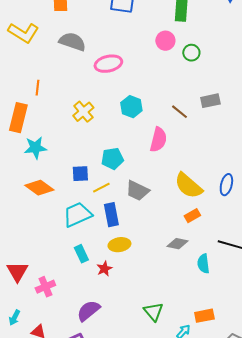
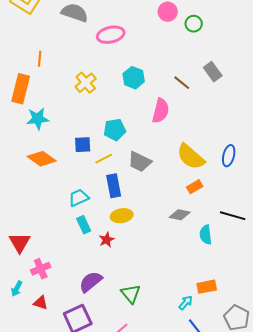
gray rectangle: (210, 101) -> (213, 72), turned 66
cyan trapezoid: (77, 215) -> (79, 198), moved, size x0.7
pink cross: (45, 287) -> (41, 269), moved
green triangle: (153, 312) -> (131, 294), moved

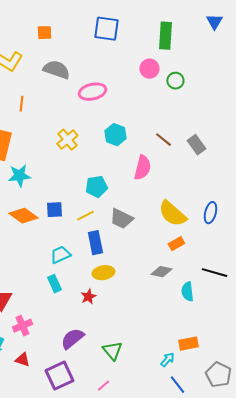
orange line: (40, 59) -> (21, 104), moved
gray rectangle: (213, 72) -> (196, 145), moved
blue square: (83, 145) -> (54, 210), moved
cyan rectangle: (84, 225) -> (54, 284), moved

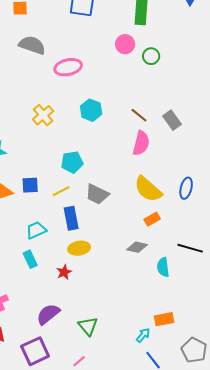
pink semicircle: (142, 168) -> (141, 143), moved

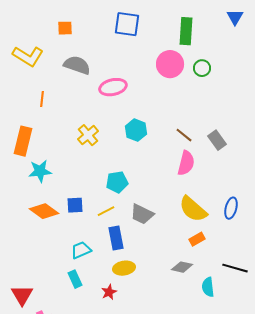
pink circle: (125, 44) -> (170, 64), size x1.4
green circle: (151, 56) -> (202, 68), moved

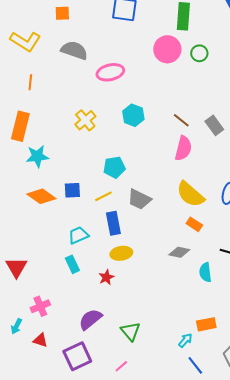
orange line: (42, 99) -> (30, 82), moved
orange rectangle: (197, 239) -> (194, 224), turned 63
red triangle: (22, 295) -> (16, 267), moved

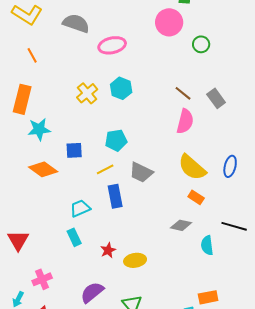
green circle: (199, 53) -> (201, 44), moved
orange line: (30, 82) -> (32, 55), turned -35
cyan hexagon: (133, 115) -> (121, 88), moved
blue square: (72, 190) -> (74, 150), moved
yellow ellipse: (121, 253) -> (135, 260), moved

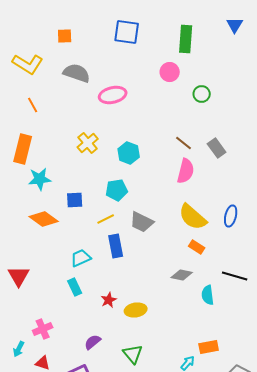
pink circle: (169, 22) -> (170, 72), size x0.7
cyan hexagon: (121, 88) -> (129, 153), moved
red triangle: (18, 240) -> (19, 276), moved
purple semicircle: (92, 292) -> (93, 342), size x0.7

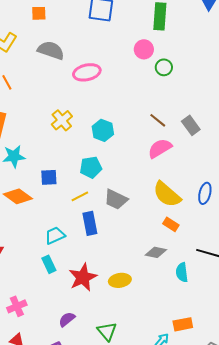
green circle: (202, 94) -> (164, 67), moved
pink semicircle: (186, 171) -> (160, 148), turned -135
red star: (109, 300) -> (83, 277), size x1.8
yellow ellipse: (136, 310) -> (120, 280), moved

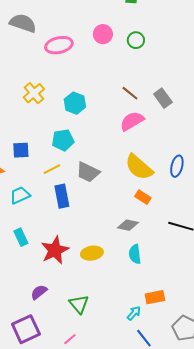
pink circle: (144, 49) -> (103, 34), moved
cyan trapezoid: (55, 235) -> (20, 195), moved
cyan semicircle: (182, 272) -> (135, 254), moved

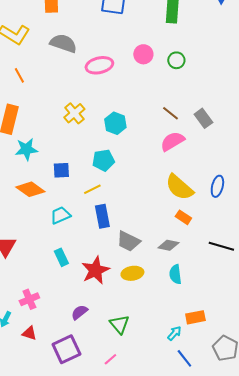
gray trapezoid: (88, 172) -> (128, 241), moved

